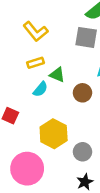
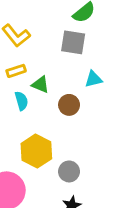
cyan semicircle: (40, 89) -> (21, 101), turned -56

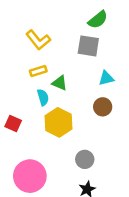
brown circle: (69, 105) -> (103, 107), moved
yellow hexagon: (36, 151) -> (58, 122), moved

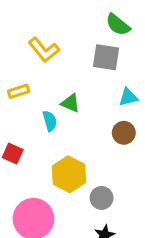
green semicircle: (98, 20) -> (118, 25), turned 78
yellow rectangle: (38, 71) -> (19, 91), moved
yellow hexagon: (58, 122) -> (69, 174), moved

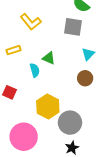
cyan triangle: (128, 97) -> (88, 54), turned -32
gray circle: (102, 198) -> (70, 123), size x1.5

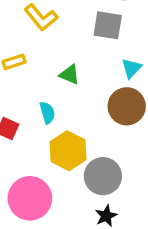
cyan semicircle: (35, 70) -> (47, 113), moved
brown circle: (85, 78) -> (127, 106), size x1.5

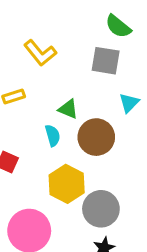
brown circle: (127, 106) -> (96, 137), moved
cyan semicircle: (47, 113) -> (53, 135), moved

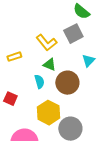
yellow L-shape: (40, 53) -> (46, 43), moved
gray square: (106, 61) -> (73, 34), turned -36

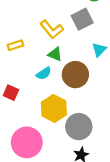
cyan semicircle: (39, 82) -> (44, 73), turned 72

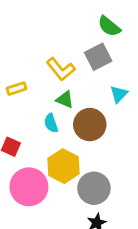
cyan semicircle: (44, 73) -> (51, 123), turned 105
pink circle: (27, 142) -> (29, 187), moved

